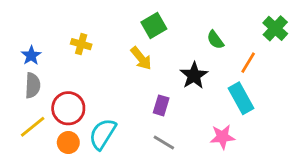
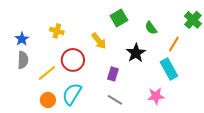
green square: (154, 25) -> (119, 18), moved
red circle: (68, 108) -> (73, 60), moved
yellow line: (33, 127) -> (47, 73), moved

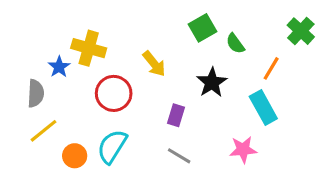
green square: (119, 18) -> (203, 28), moved
yellow cross: (57, 31) -> (89, 48), size x1.5
blue star: (22, 39) -> (59, 67), moved
yellow line: (47, 73) -> (43, 131), moved

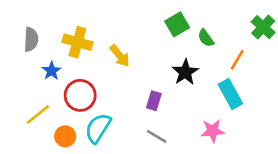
yellow arrow: (154, 64) -> (120, 56), moved
blue star: (59, 67) -> (51, 71), moved
gray semicircle: (36, 93) -> (31, 39), moved
red circle: (114, 93) -> (80, 95), moved

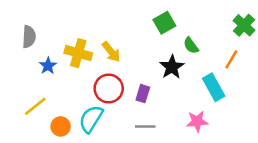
green semicircle: (206, 38) -> (191, 46), moved
yellow cross: (77, 42) -> (78, 53), moved
orange line: (237, 60) -> (231, 59), moved
red circle: (80, 95) -> (109, 89), moved
gray line: (157, 136) -> (145, 126), turned -30

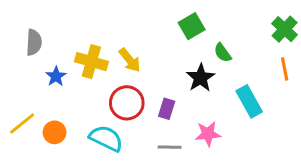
orange line: (231, 59) -> (285, 69), moved, turned -42
yellow line: (35, 106) -> (22, 123), moved
cyan semicircle: (91, 119) -> (106, 138), turned 84
pink star: (197, 121) -> (208, 134), moved
orange circle: (61, 126) -> (55, 132), moved

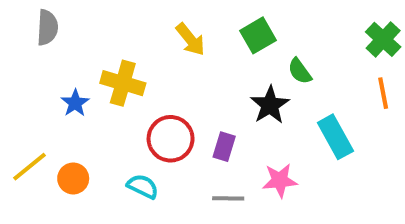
gray semicircle: (34, 42) -> (47, 27), moved
yellow arrow: (130, 60) -> (190, 39), moved
cyan semicircle: (106, 138) -> (143, 186), size x0.7

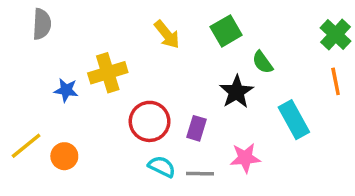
yellow cross: (123, 83) -> (108, 73), turned -33
blue star: (75, 103) -> (66, 90), turned -30
cyan semicircle: (143, 186) -> (162, 167), moved

